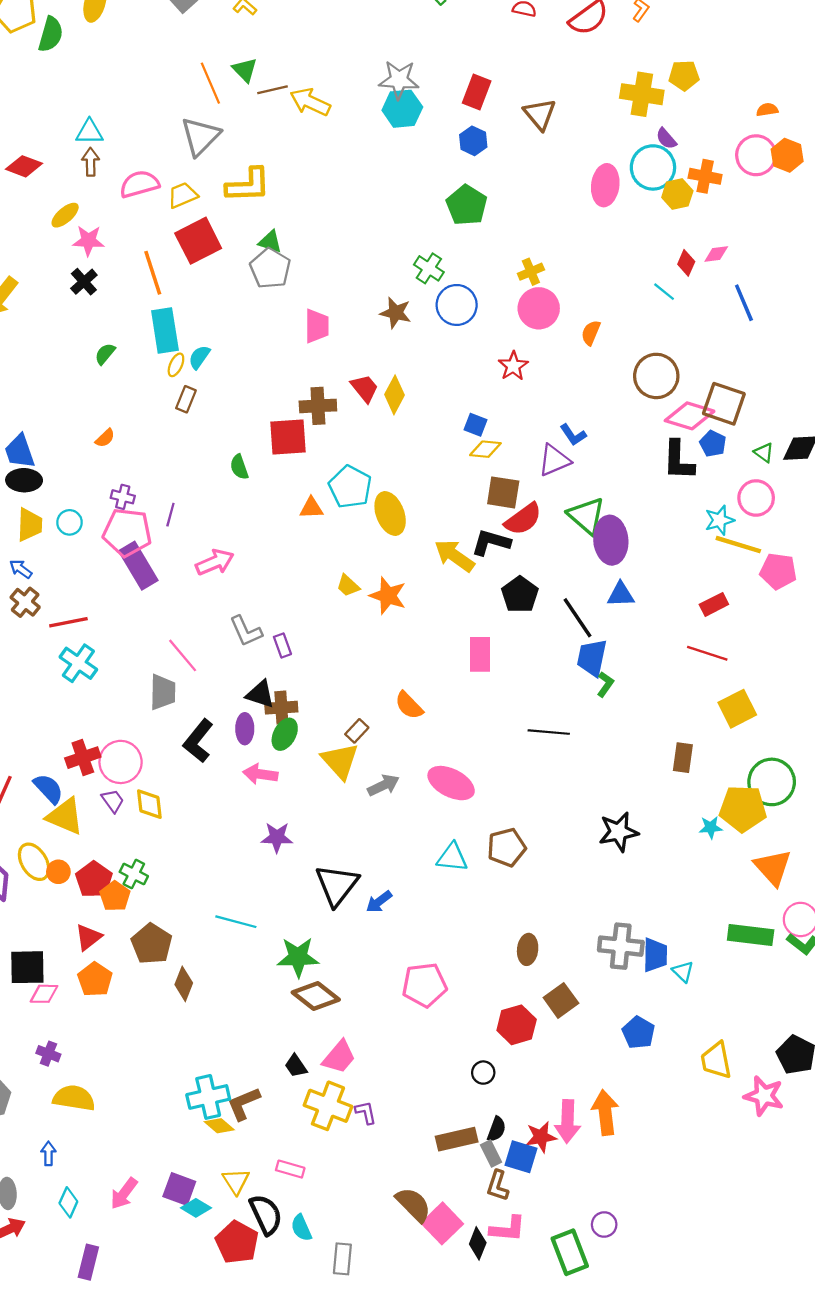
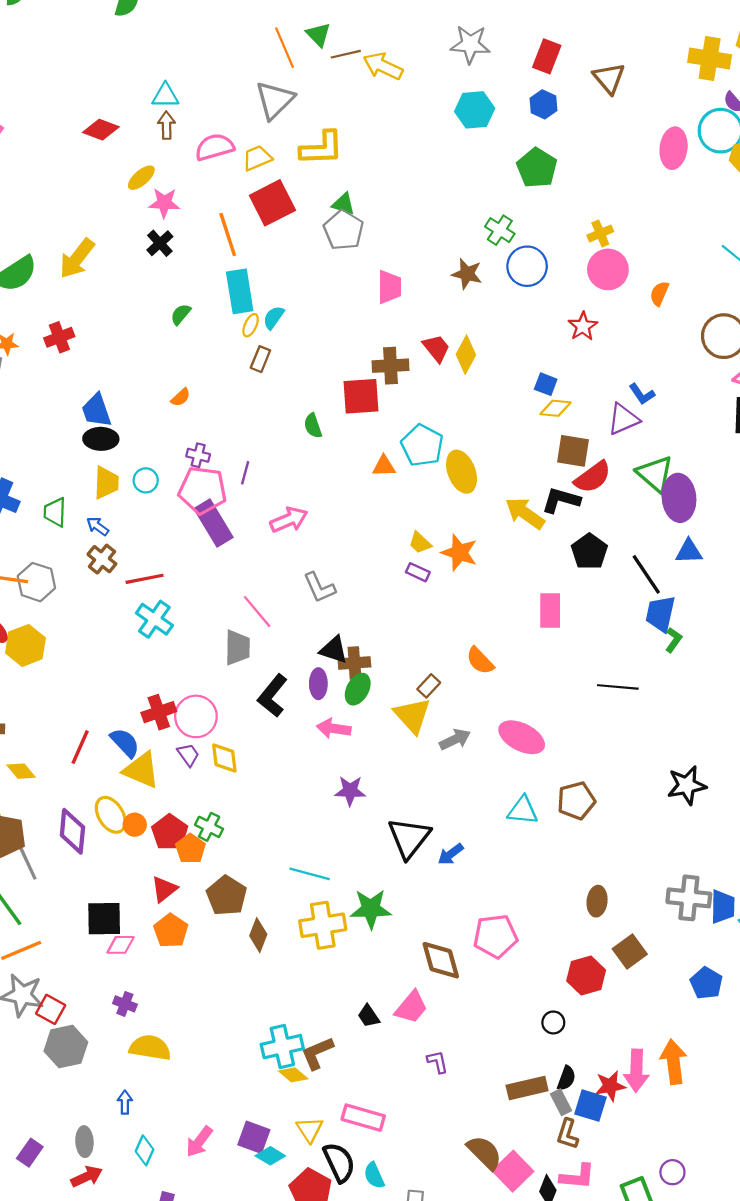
cyan hexagon: (402, 109) -> (475, 110), moved
purple rectangle: (282, 646) -> (418, 572), moved, turned -45
brown diamond: (316, 996) -> (441, 960), moved, turned 36
yellow cross: (328, 1106) -> (323, 925), moved, turned -30
pink rectangle: (290, 1169) -> (363, 1118), size x1.5

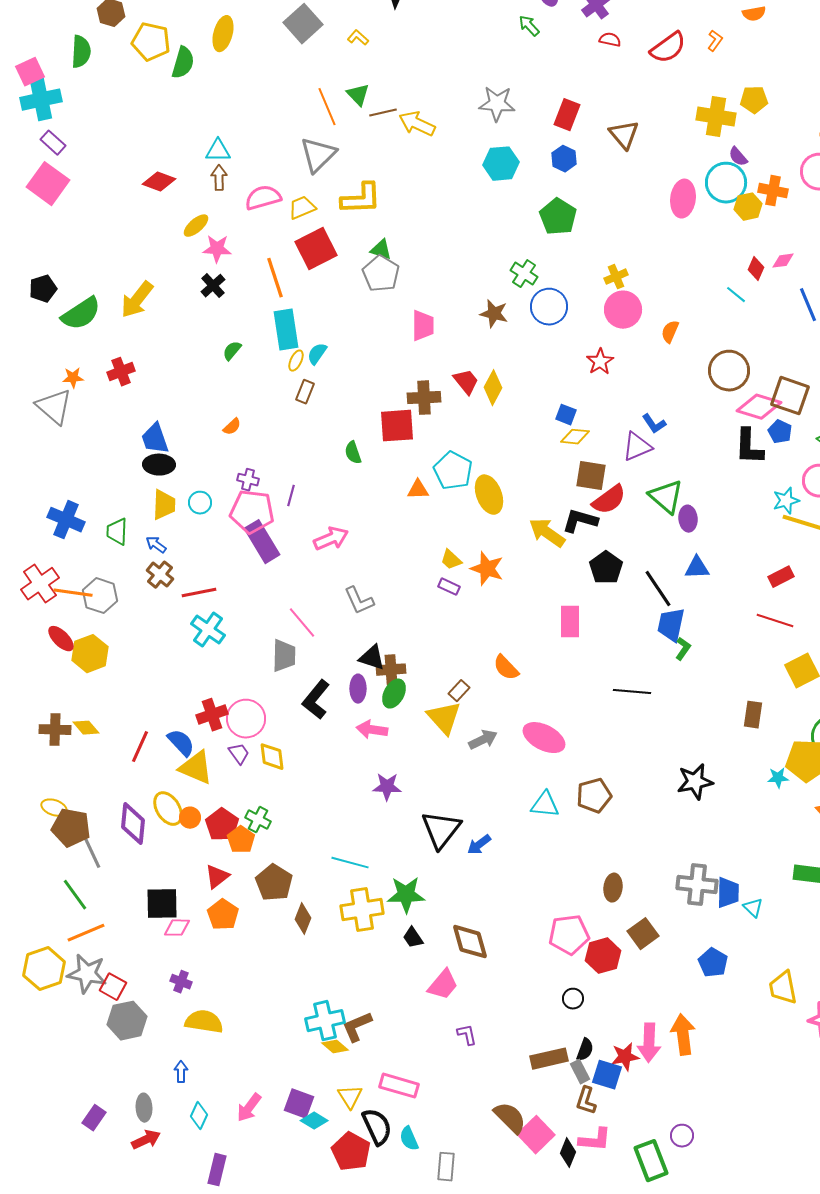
purple ellipse: (679, 498) -> (688, 519), size x0.6
yellow diamond: (21, 771) -> (86, 728), moved
pink pentagon: (495, 936) -> (569, 935), moved
black trapezoid: (369, 1016) -> (413, 938), moved

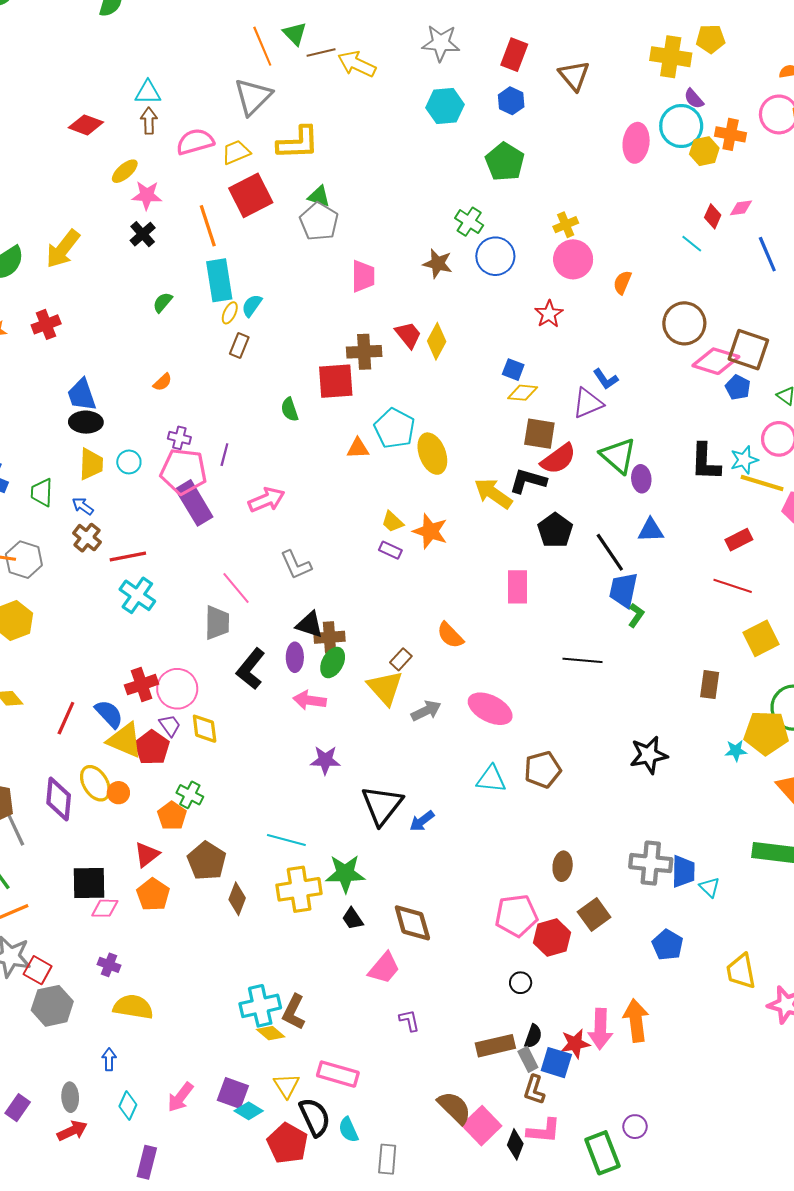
black L-shape: (749, 447) -> (705, 462), moved
red pentagon: (222, 825) -> (152, 748), moved
brown L-shape: (357, 1027) -> (294, 1012), turned -40

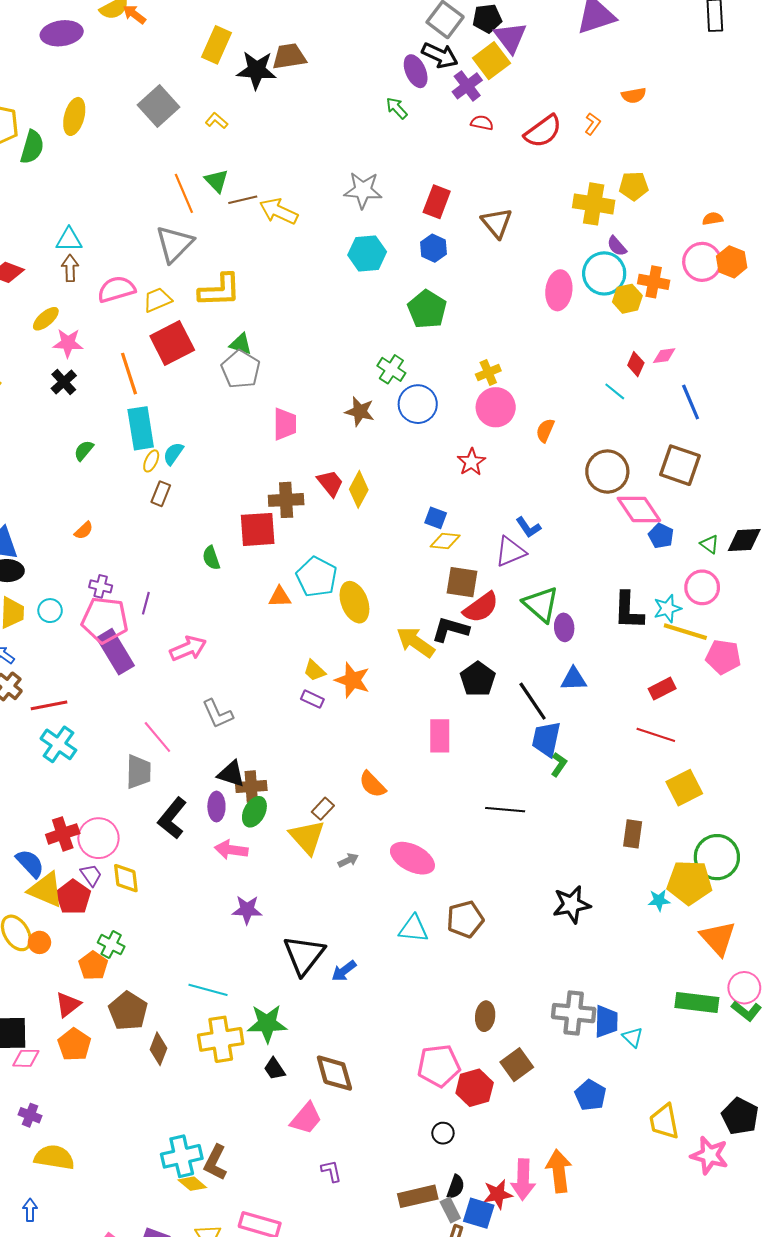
brown square: (748, 350) -> (680, 465), moved
pink diamond: (716, 361) -> (639, 509), turned 39
gray arrow: (426, 711) -> (348, 860), size x0.7

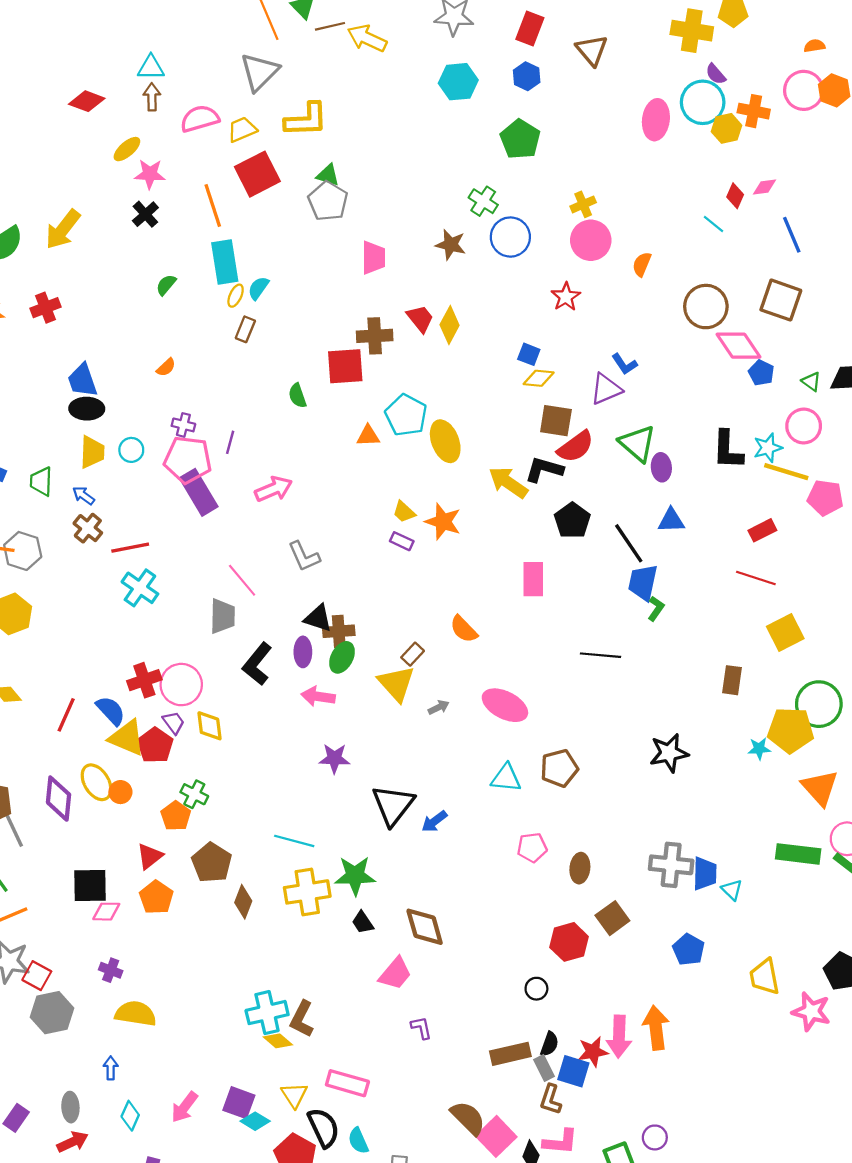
pink pentagon: (439, 1066) -> (532, 847), moved, size x0.7

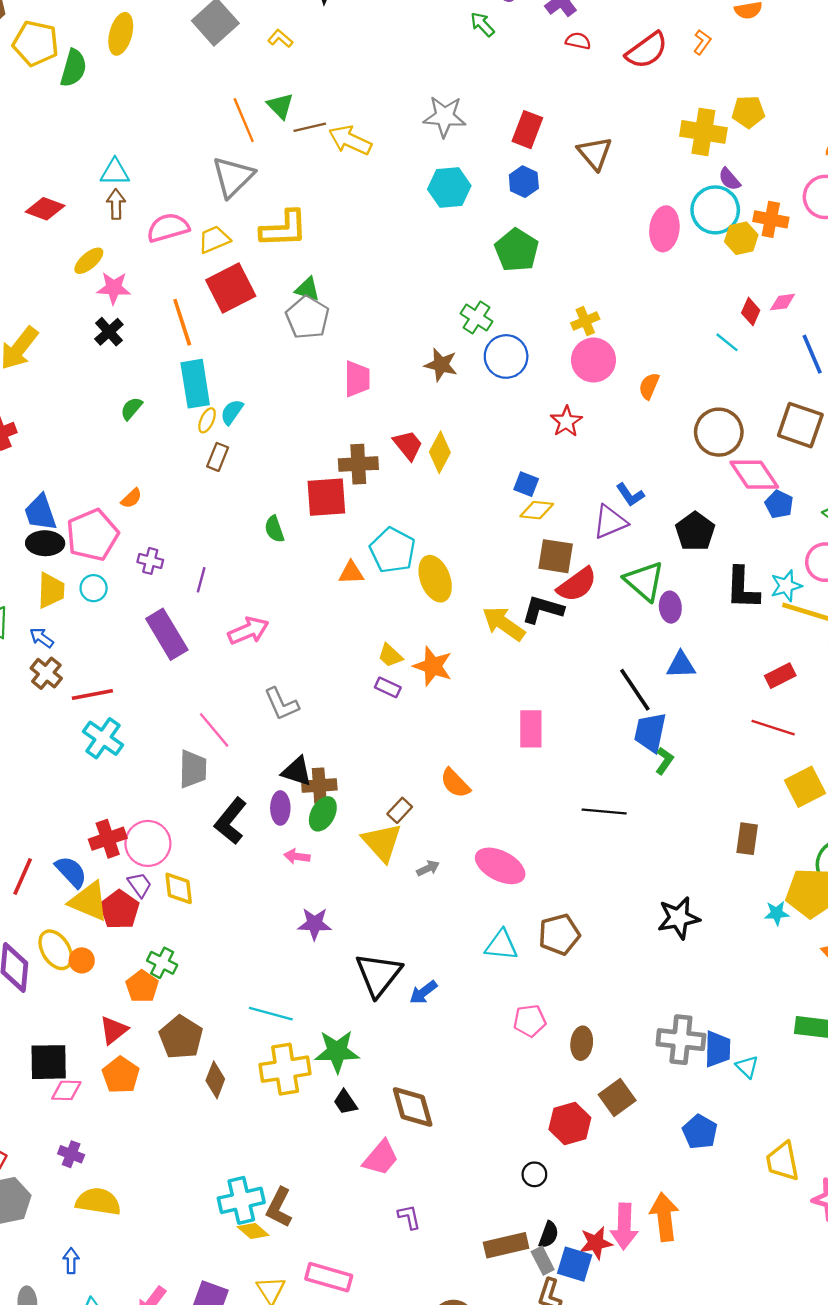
pink pentagon: (188, 460) -> (92, 535), moved, turned -30
black pentagon: (572, 521) -> (695, 531), moved
pink arrow: (318, 696) -> (297, 856), size x0.7

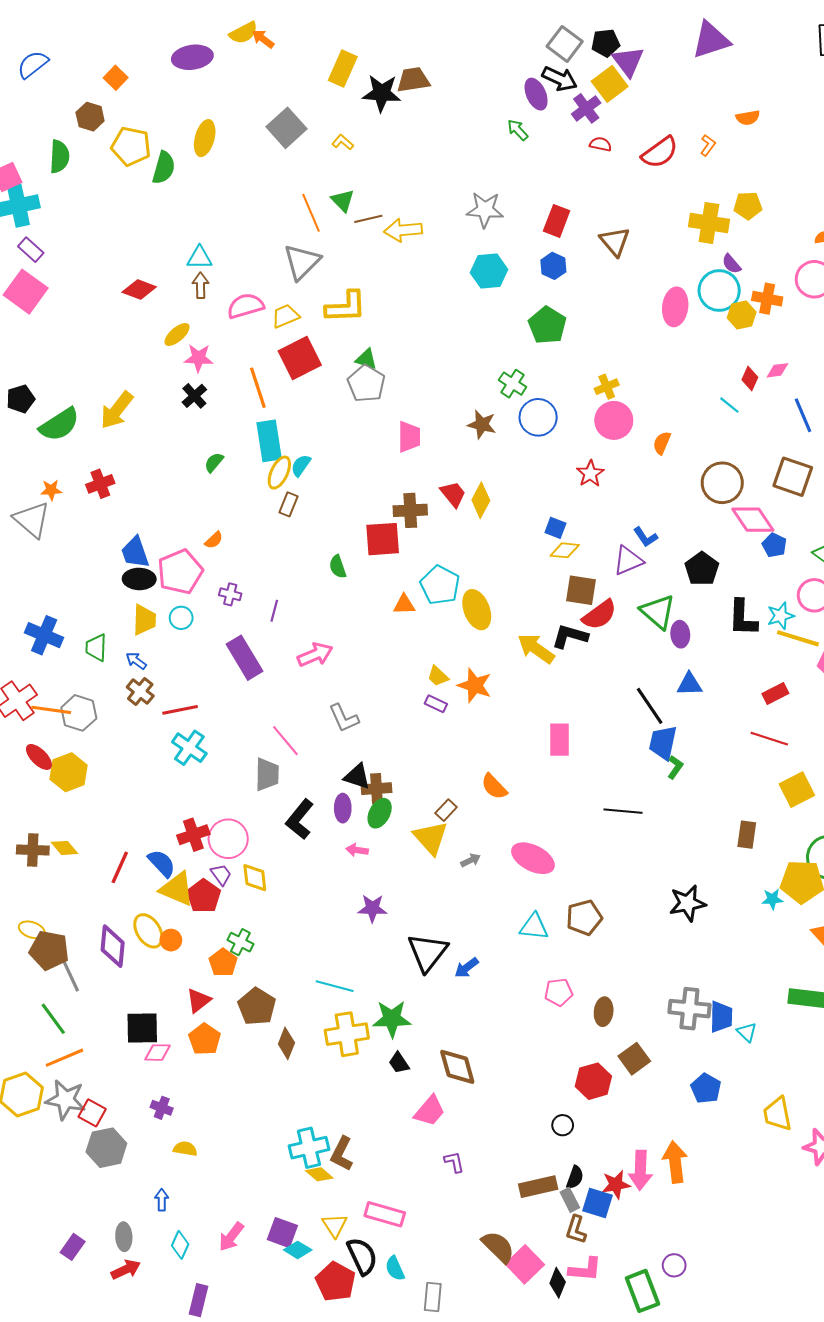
yellow arrow: (350, 140) -> (403, 230), turned -30
yellow ellipse: (207, 420) -> (279, 473), size x1.5
yellow semicircle: (98, 1202) -> (185, 1149), size x0.6

